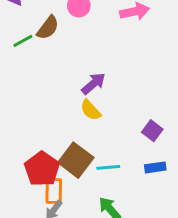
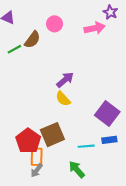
purple square: (152, 131) -> (107, 114), size x1.6
brown square: (76, 160) -> (52, 135), turned 30
cyan line: (108, 167) -> (86, 146), moved

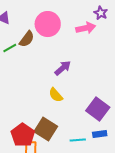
pink circle: (55, 24) -> (48, 24), size x1.6
purple arrow: (65, 80) -> (63, 68), moved
brown square: (52, 135) -> (46, 129), turned -35

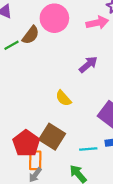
purple arrow: (63, 68) -> (88, 64), moved

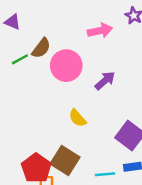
pink circle: (54, 18) -> (66, 66), moved
pink arrow: (97, 23) -> (100, 31), moved

